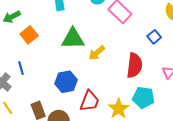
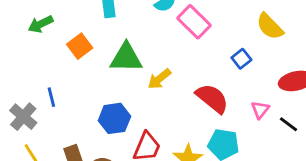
orange square: (29, 35) -> (80, 46), moved
red semicircle: (134, 65) -> (212, 98), turned -60

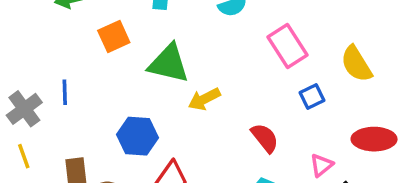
pink rectangle: (194, 22) -> (288, 46), moved
red semicircle: (212, 98) -> (265, 138), size x0.7

